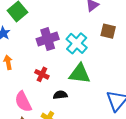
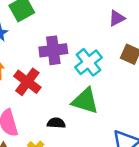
red cross: (42, 74) -> (27, 82), moved, size x1.5

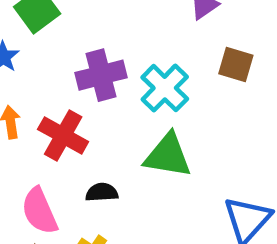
black semicircle: (56, 123) -> (102, 192), moved

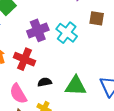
green triangle: (168, 156) -> (76, 86), moved

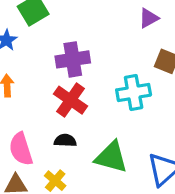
cyan cross: (67, 33) -> (134, 92), moved, turned 30
red cross: (24, 59) -> (71, 100), moved

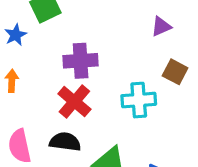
black semicircle: (65, 140) -> (65, 142), size x1.4

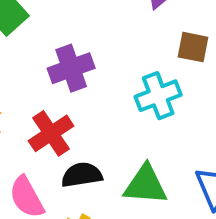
red cross: (74, 102) -> (51, 133), moved, turned 32

